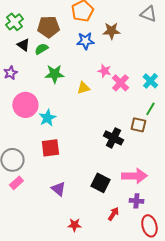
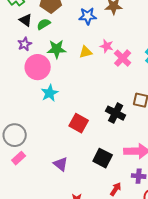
purple star: (10, 73) -> (25, 44), moved
yellow triangle: (83, 88) -> (86, 52), moved
pink circle: (25, 105) -> (38, 67), moved
red square: (50, 148) -> (79, 123), moved, turned 36

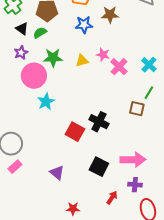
black cross: (116, 113) -> (99, 122), moved

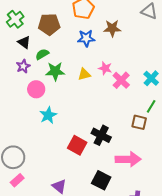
green semicircle: (40, 33) -> (42, 54), moved
pink circle: (34, 76) -> (36, 89), size x0.7
pink arrow: (133, 160) -> (128, 159), moved

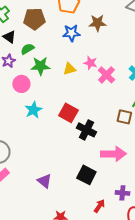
red square: (77, 145) -> (68, 113), moved

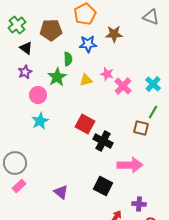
green semicircle: (27, 49) -> (68, 59), moved, turned 120
green star: (40, 66) -> (57, 77), turned -30
cyan star: (33, 110) -> (40, 121), moved

